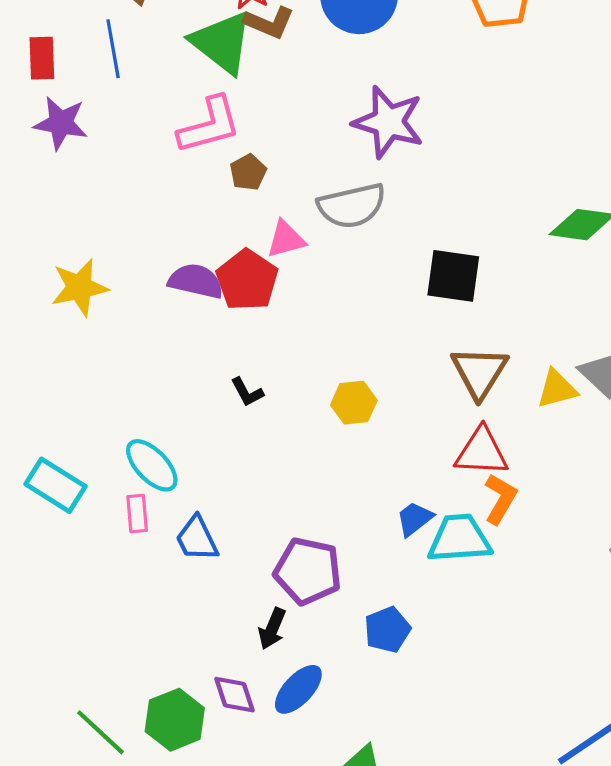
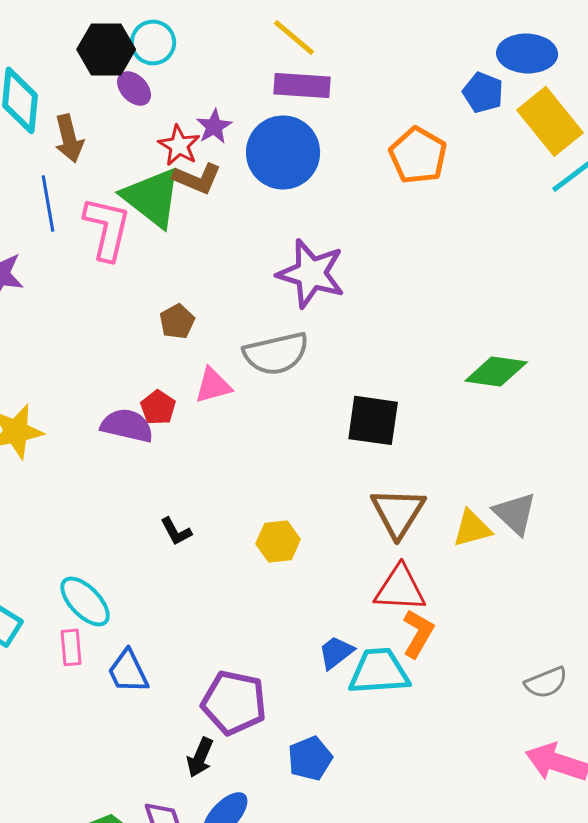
pink L-shape: (209, 125) -> (107, 228), moved, turned -62
red pentagon: (247, 280) -> (158, 407), moved, size x0.6

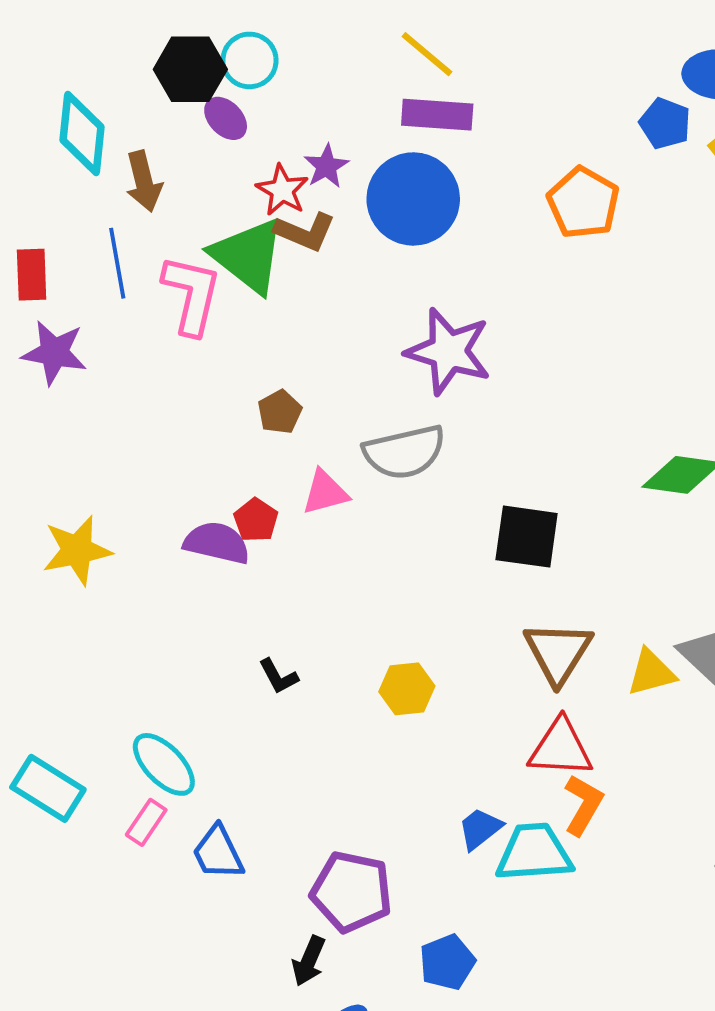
pink rectangle: (71, 647) -> (146, 822), turned 39

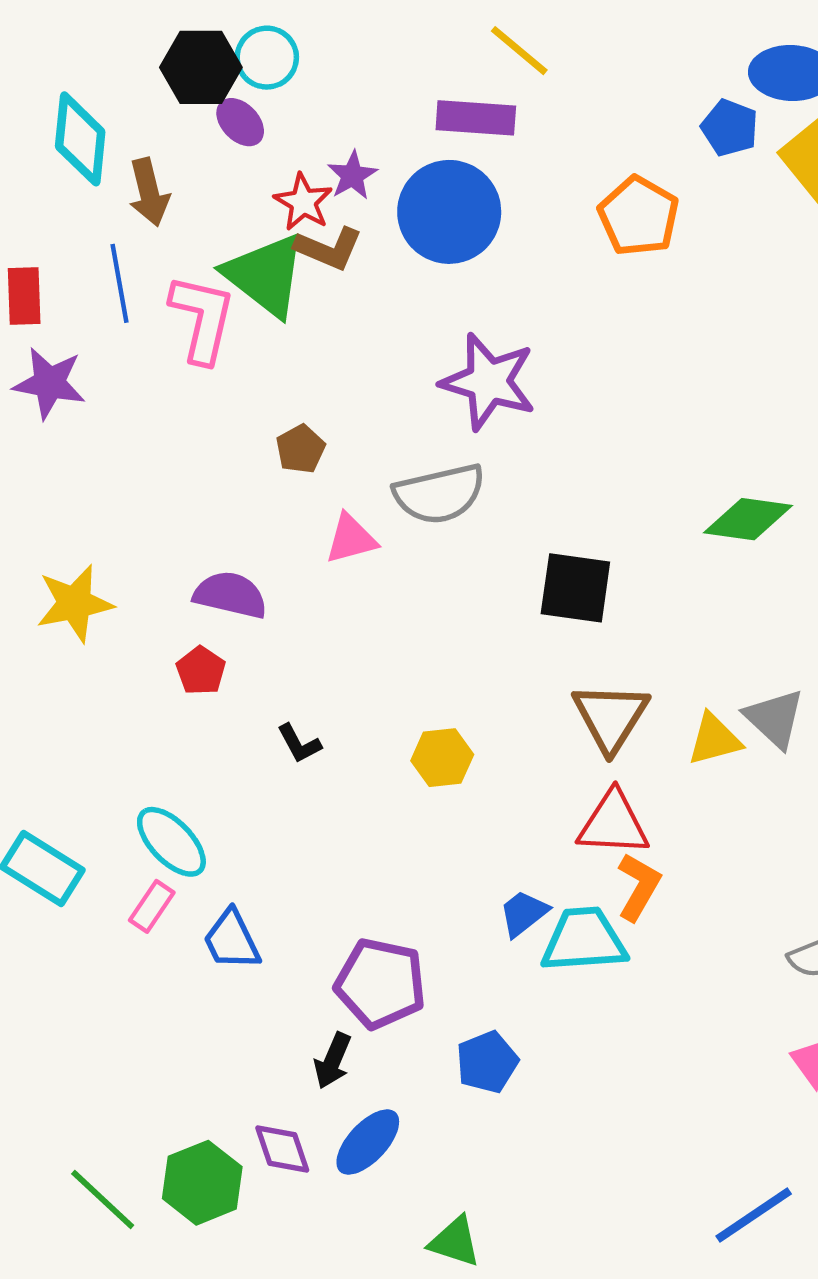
yellow line: (427, 54) -> (519, 51), moved
red pentagon: (256, 520) -> (201, 671), moved

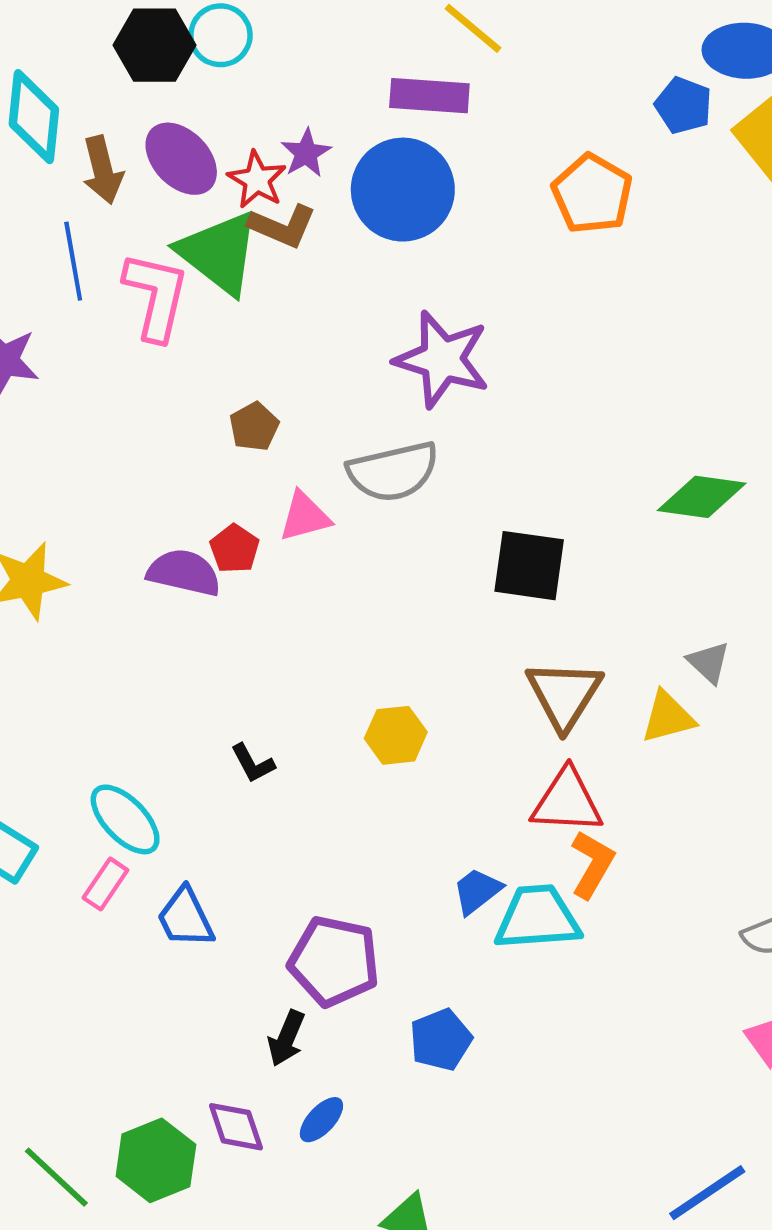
purple ellipse: (240, 122) -> (181, 159), moved, size x1.5
red pentagon: (201, 671) -> (234, 549), moved
gray triangle: (775, 718) -> (709, 662), moved, size x0.7
black L-shape: (299, 744) -> (253, 763), moved
blue ellipse: (368, 1142) -> (321, 1120), size x0.7

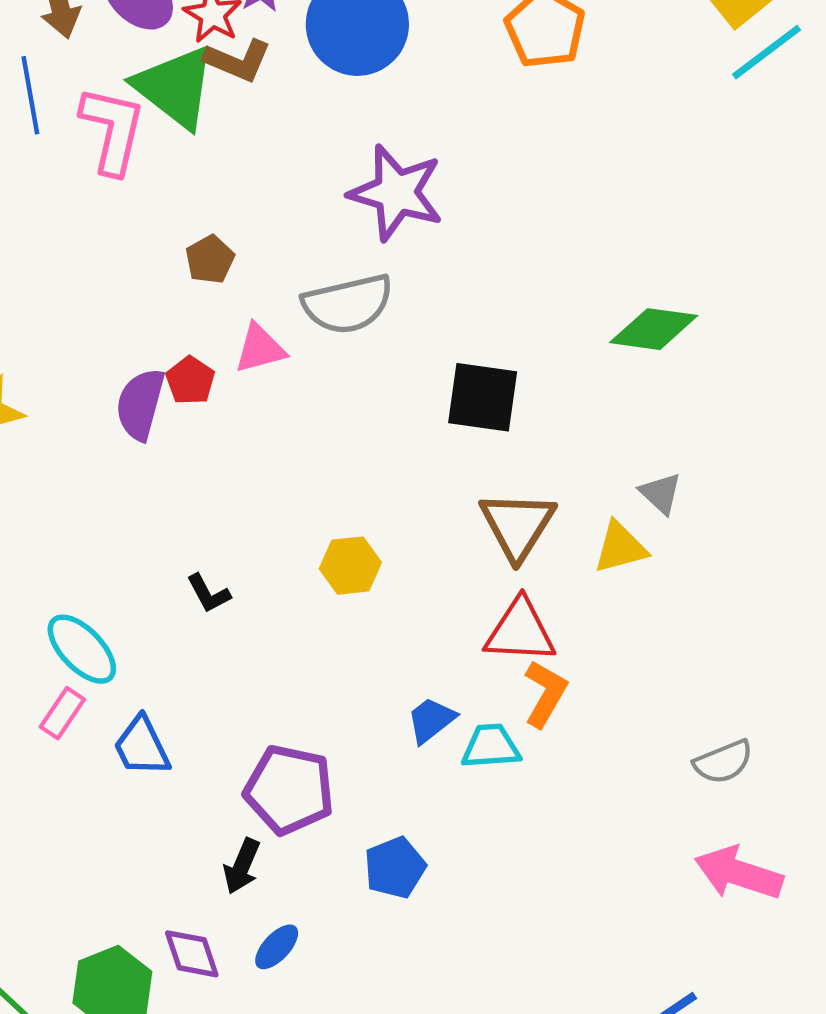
purple semicircle: (184, 573) -> (140, 404), turned -88
cyan trapezoid: (538, 918) -> (491, 746), size x0.7

